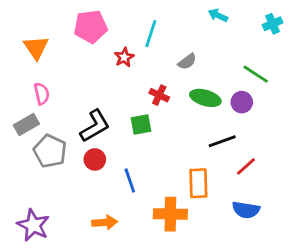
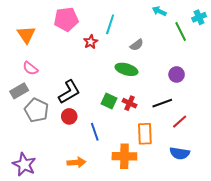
green line: (256, 74) -> (181, 32), moved, turned 30
pink semicircle: (42, 94) -> (30, 68), turned 140
red cross: (159, 95) -> (130, 103), moved
green ellipse: (205, 98) -> (126, 69), moved
green square: (141, 124) -> (109, 101), moved, turned 35

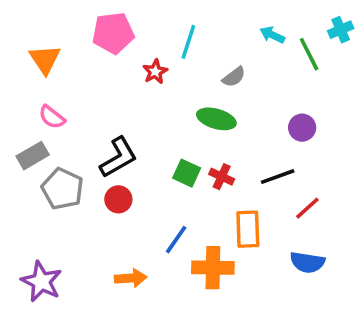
cyan arrow: (159, 11) -> (272, 35), moved
blue line: (95, 132) -> (176, 240), moved, turned 54

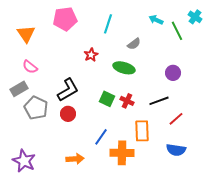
cyan cross: (341, 30) -> (195, 17), turned -32
red star: (155, 72) -> (91, 55), moved

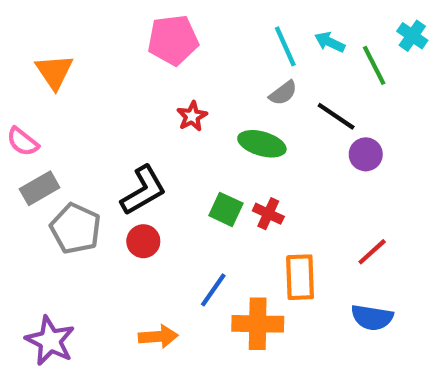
pink pentagon: (65, 19) -> (173, 40), moved
cyan line: (108, 24) -> (285, 46), moved, turned -42
pink semicircle: (30, 67) -> (23, 142), moved
black line: (159, 101) -> (336, 116), moved, turned 54

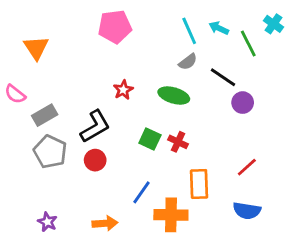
red star: (192, 116) -> (123, 90), moved
gray rectangle: (40, 188) -> (45, 115), moved
purple star: (50, 341) -> (47, 222), moved, size x0.6

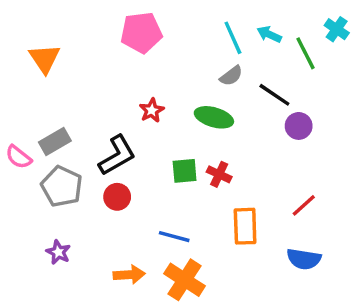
pink semicircle: (15, 94) -> (19, 157), moved
green square: (150, 139) -> (185, 171), turned -30
blue line: (141, 192) -> (174, 237), turned 70
orange cross: (171, 215) -> (185, 280), moved, turned 32
purple star: (47, 222) -> (58, 252), moved

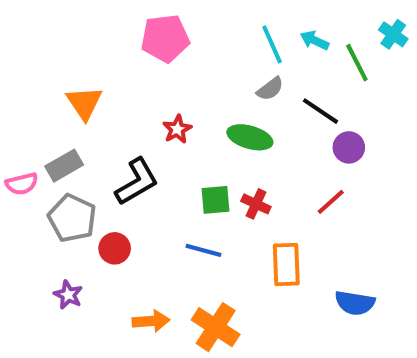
orange triangle: (45, 59) -> (84, 103), moved
pink semicircle: (19, 157) -> (22, 184), turned -52
red circle: (117, 197) -> (115, 248), moved
red line: (304, 205) -> (331, 202), moved
blue line: (174, 237) -> (203, 250), moved

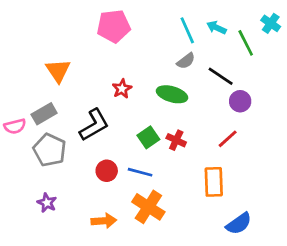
green square: (216, 200) -> (148, 137), turned -30
red circle: (115, 248) -> (107, 171), moved
orange rectangle: (286, 265) -> (214, 182), moved
blue semicircle: (355, 303) -> (239, 224), moved, turned -44
orange cross: (216, 327) -> (148, 207), moved

